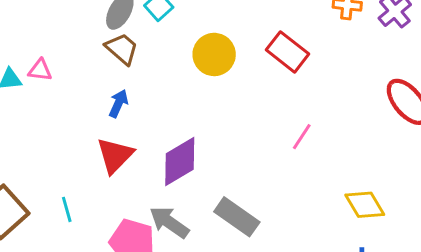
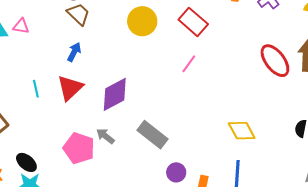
pink line: (302, 137) -> (189, 64), moved
cyan line: (67, 209) -> (36, 89), moved
gray arrow: (169, 222) -> (105, 136), size x0.7

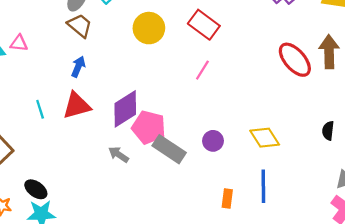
red triangle: (70, 88) -> (77, 106), turned 32
pink pentagon: (79, 148) -> (149, 127), moved
purple circle: (176, 172) -> (213, 141), moved

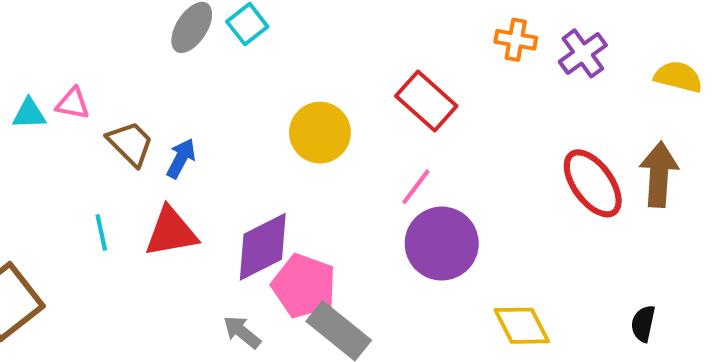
brown trapezoid: (80, 26) -> (130, 144), moved
yellow circle: (149, 28) -> (320, 133), moved
purple circle: (213, 141) -> (442, 244), moved, size x1.8

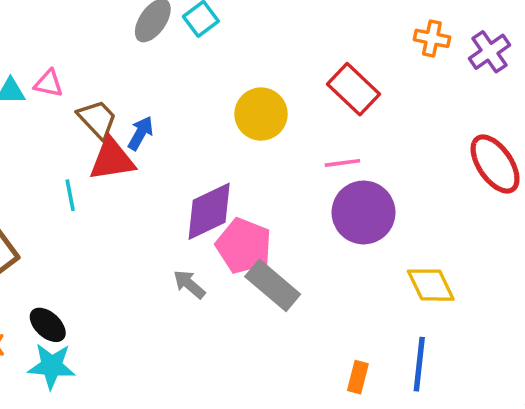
pink line: (416, 187) -> (342, 163), turned 44
red triangle: (171, 232) -> (112, 159), moved

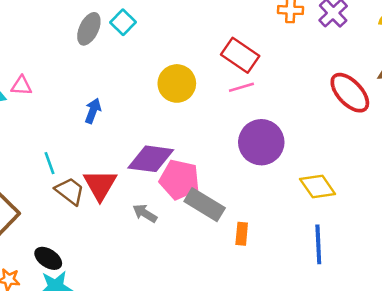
brown trapezoid: (97, 119) -> (70, 191), moved
red triangle: (112, 159) -> (100, 185), moved, turned -42
pink line: (342, 163) -> (241, 87), moved
purple diamond: (209, 211) -> (151, 159), turned 42
orange rectangle: (358, 377) -> (242, 234), moved

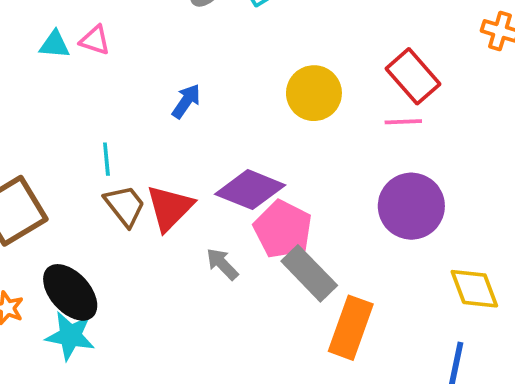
orange rectangle: (242, 234) -> (351, 328), size x1.8
black ellipse: (48, 258) -> (70, 292), size x1.5

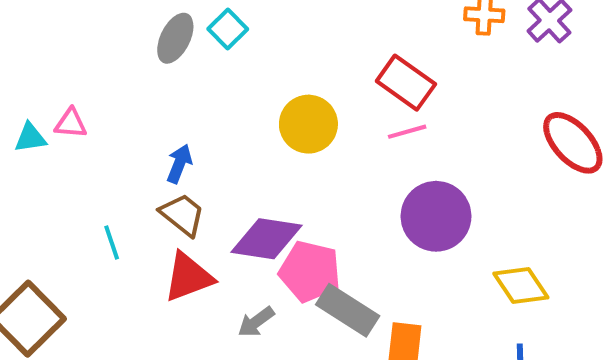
brown trapezoid: (125, 206) -> (182, 215), moved
red triangle: (170, 208) -> (188, 277), turned 38
gray arrow: (222, 264) -> (256, 322), turned -69

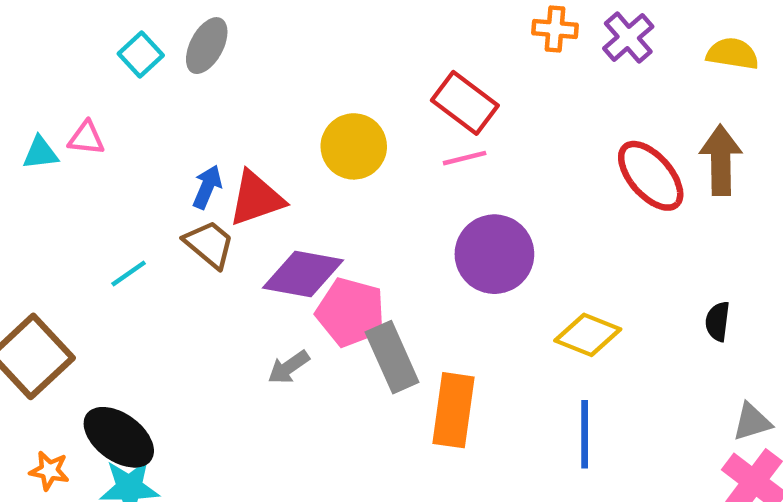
cyan square: (228, 29) -> (141, 54), moved
cyan line: (112, 243) -> (129, 274), turned 72
red triangle: (188, 277) -> (256, 198), moved
yellow diamond: (521, 286) -> (588, 335), turned -36
gray rectangle: (348, 310) -> (392, 357), turned 32

